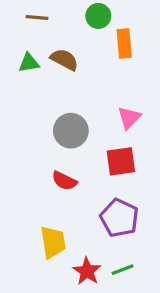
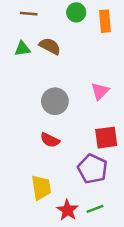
orange rectangle: (124, 43) -> (105, 21), moved
red square: (121, 161) -> (106, 138), moved

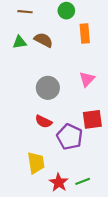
orange rectangle: (105, 21) -> (85, 33), moved
purple pentagon: (92, 169) -> (70, 137), moved

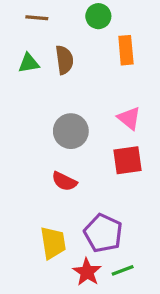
brown semicircle: (43, 40) -> (64, 60), turned 54
pink triangle: (87, 79) -> (129, 118), turned -35
red square: (92, 119) -> (128, 160), moved
purple pentagon: (70, 137) -> (103, 233), moved

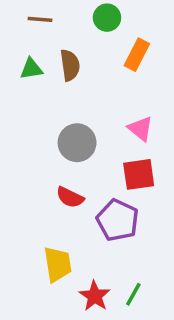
orange rectangle: (126, 50) -> (137, 55), turned 32
purple pentagon: (103, 233) -> (118, 220), moved
green line: (123, 270) -> (133, 294), turned -40

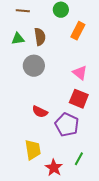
gray circle: (77, 143) -> (34, 66), moved
red square: (139, 174) -> (79, 99), turned 30
green line: (133, 294) -> (79, 159), moved

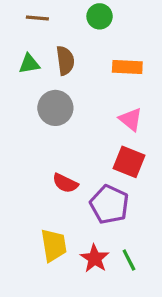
orange rectangle: (78, 31) -> (127, 67), moved, turned 66
green line: (79, 159) -> (129, 260), turned -56
red star: (54, 168) -> (95, 258), moved

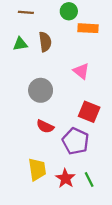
orange rectangle: (127, 67) -> (88, 28), moved
gray circle: (55, 108) -> (41, 90), moved
pink triangle: (131, 119) -> (81, 71), moved

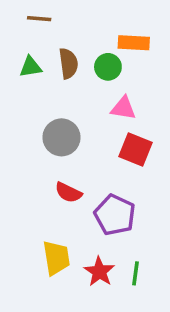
green circle: (69, 11) -> (108, 67), moved
pink triangle: (81, 71) -> (123, 108), turned -30
red square: (89, 112) -> (135, 149), moved
green line: (89, 179) -> (135, 273), turned 35

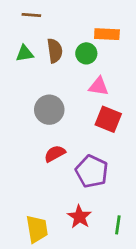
red semicircle: (68, 192) -> (55, 154), turned 125
yellow trapezoid: (56, 258) -> (37, 229), moved
green line: (135, 273) -> (118, 225), moved

